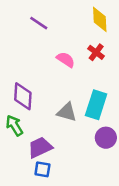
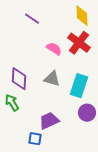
red cross: (96, 52) -> (79, 43), size x1.6
gray triangle: (67, 112) -> (52, 79), moved
purple trapezoid: (40, 147) -> (49, 121), moved

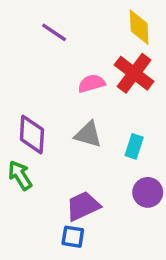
pink semicircle: (54, 49) -> (92, 83), turned -49
cyan rectangle: (79, 86) -> (134, 146), size x0.6
blue square: (35, 139) -> (73, 237), moved

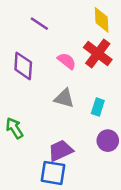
pink semicircle: (92, 83) -> (67, 61), turned 54
purple diamond: (32, 134) -> (23, 66), moved
blue square: (73, 237) -> (53, 173), size x1.5

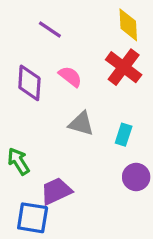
pink semicircle: (67, 61) -> (70, 77), moved
purple trapezoid: (60, 151) -> (56, 191), moved
blue square: (53, 173) -> (33, 218), moved

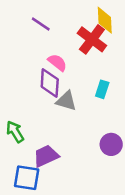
red cross: (124, 67) -> (92, 39), moved
purple diamond: (29, 83) -> (50, 83), moved
cyan rectangle: (124, 135) -> (102, 89), moved

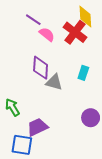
pink semicircle: (57, 62) -> (47, 34), moved

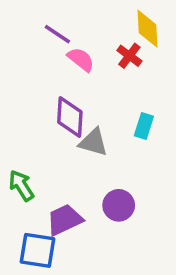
red cross: (75, 32) -> (129, 56), size x0.6
purple circle: (91, 118) -> (119, 205), moved

